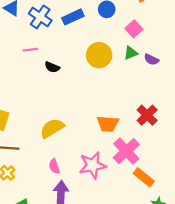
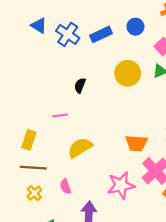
pink line: (30, 50) -> (60, 115), moved
black semicircle: (52, 67) -> (80, 85), turned 88
pink semicircle: (54, 166) -> (65, 186), moved

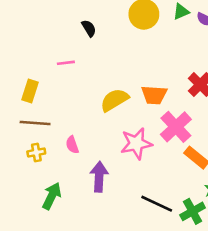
black semicircle: (80, 85) -> (89, 28), turned 128
yellow semicircle: (80, 148) -> (114, 100), moved
yellow cross: (34, 193) -> (36, 152), turned 32

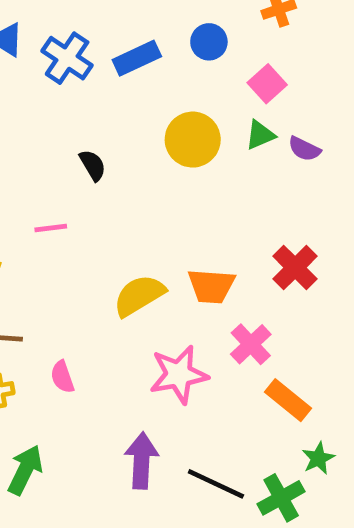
pink cross: (176, 127) -> (251, 344), size x0.7
purple arrow: (99, 177) -> (141, 461), moved

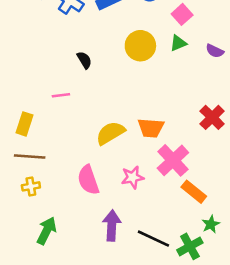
purple semicircle: (304, 149) -> (215, 51), moved
red cross: (295, 268) -> (212, 117), moved
pink cross: (251, 344) -> (173, 160), size x1.4
pink star: (179, 375) -> (133, 177), size x0.7
pink semicircle: (62, 377) -> (88, 180), moved, size x1.6

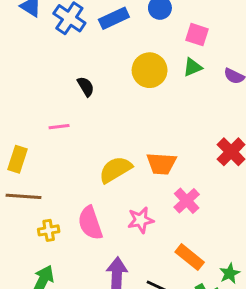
pink square: (182, 14) -> (197, 35), turned -30
pink cross: (173, 160) -> (187, 201), size x0.7
yellow cross: (31, 186) -> (49, 230), moved
orange rectangle: (194, 192) -> (190, 257), moved

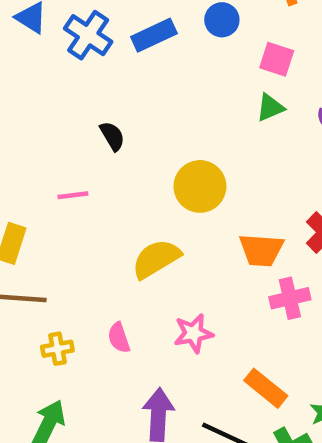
yellow circle: (150, 70) -> (200, 186), moved
orange trapezoid: (161, 164) -> (261, 250), moved
pink cross: (187, 201) -> (290, 298), moved, turned 30
pink semicircle: (90, 223) -> (119, 338), size x0.6

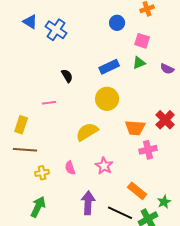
blue rectangle: (154, 35) -> (109, 67), moved
pink star: (193, 333) -> (104, 166), turned -30

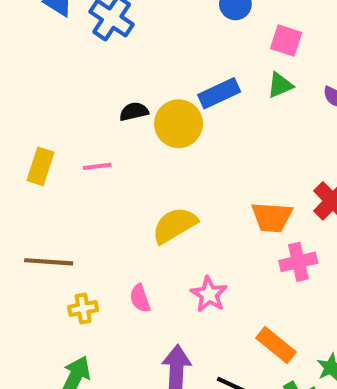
black semicircle: (67, 76) -> (134, 112), turned -72
yellow circle: (107, 99) -> (179, 124), moved
yellow rectangle: (21, 125) -> (40, 166), moved

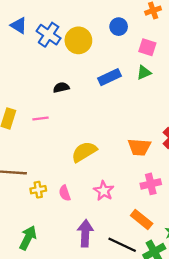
yellow circle: (179, 124) -> (78, 40), moved
pink cross: (298, 262) -> (151, 184), moved
yellow cross: (83, 308) -> (38, 190), moved

